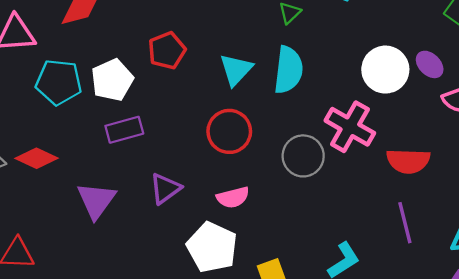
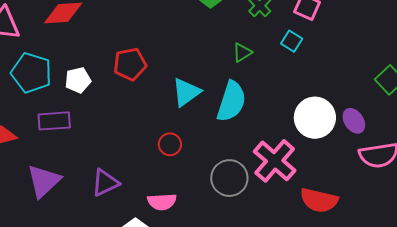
white pentagon: (112, 80) -> (78, 80), size x0.7
purple rectangle: (124, 130) -> (54, 121), moved
red circle: (229, 131) -> (170, 144), size x0.6

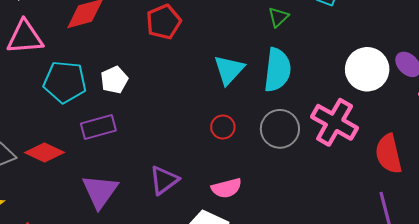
red pentagon: (130, 64) -> (164, 22), moved
gray circle: (229, 178) -> (280, 129), moved
red semicircle: (319, 200) -> (389, 154), turned 75

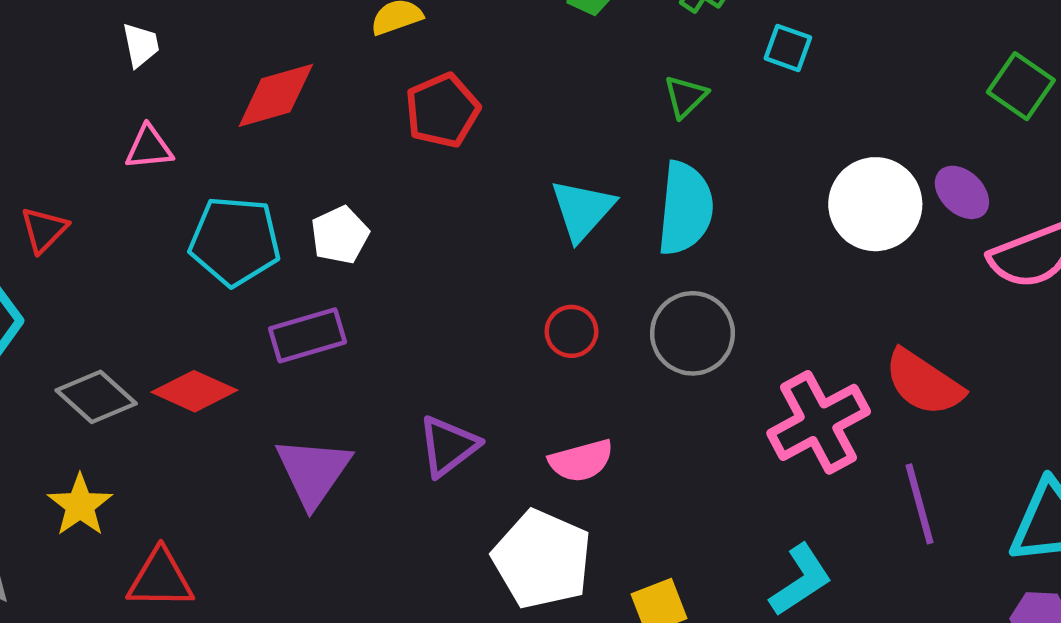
pink triangle: (25, 37) -> (149, 148), size x0.6
pink cross: (335, 122) -> (819, 422), moved, turned 33
red semicircle: (389, 154) -> (924, 383), turned -42

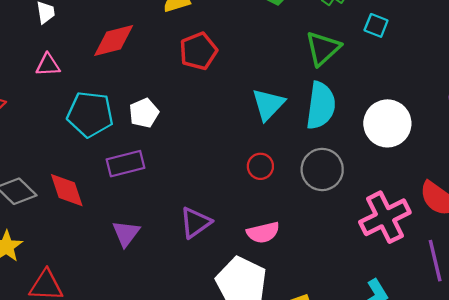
green triangle: (686, 96) -> (323, 48), size x1.6
white circle: (875, 204) -> (387, 123), moved
red diamond: (194, 391) -> (67, 190), turned 45
purple triangle: (313, 472) -> (126, 233), size x0.7

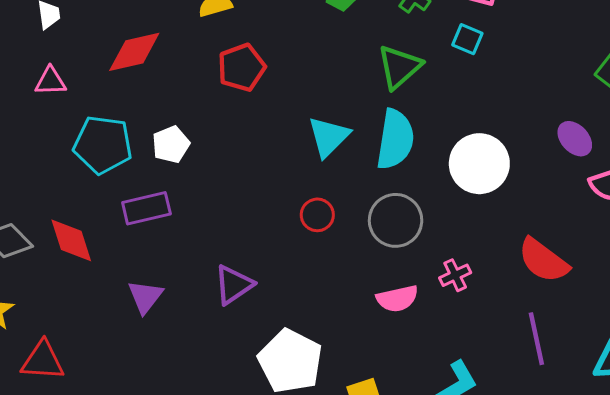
pink cross: (385, 217) -> (455, 275), moved, size x0.5
pink semicircle: (263, 233) -> (397, 299), moved

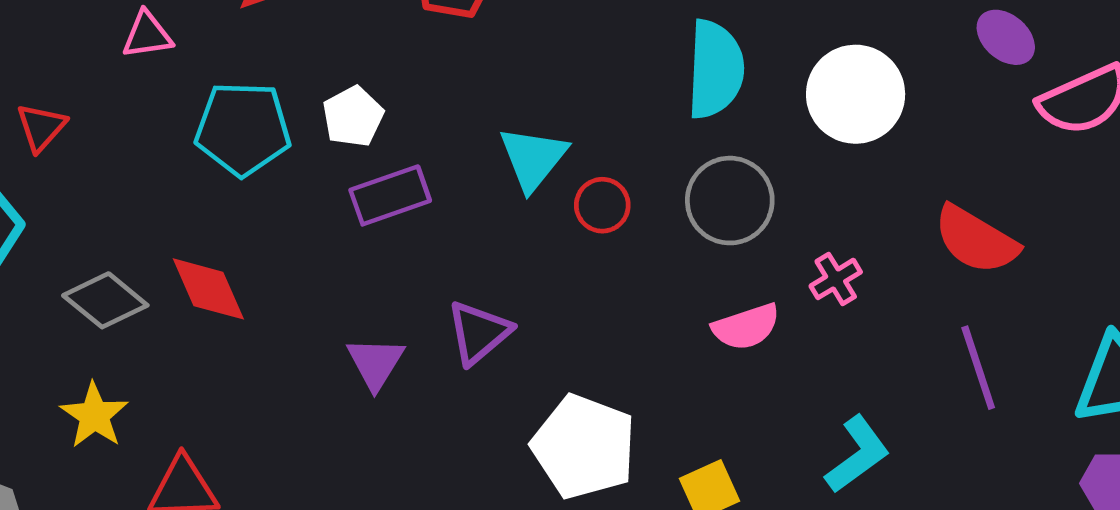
cyan triangle: (329, 137) -> (533, 158), moved
purple rectangle: (146, 208) -> (390, 195), moved
purple triangle: (145, 297) -> (375, 363), moved

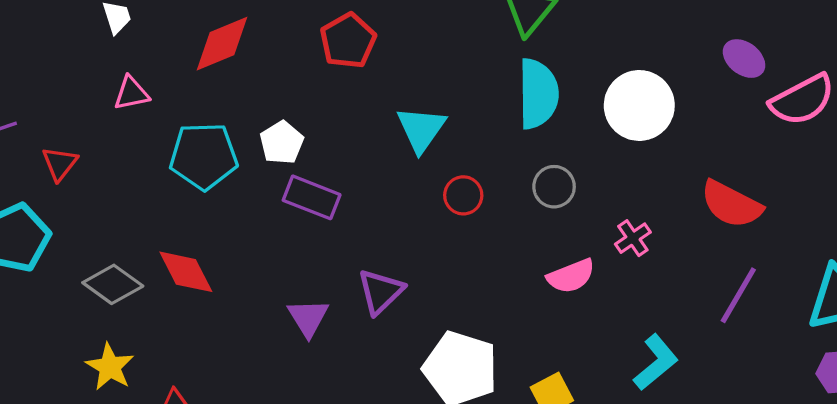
cyan triangle: (533, 158) -> (421, 129), moved
purple rectangle: (390, 195) -> (312, 197), turned 44
gray circle: (730, 201) -> (554, 187), size x0.7
purple line: (978, 368) -> (738, 295), turned 52

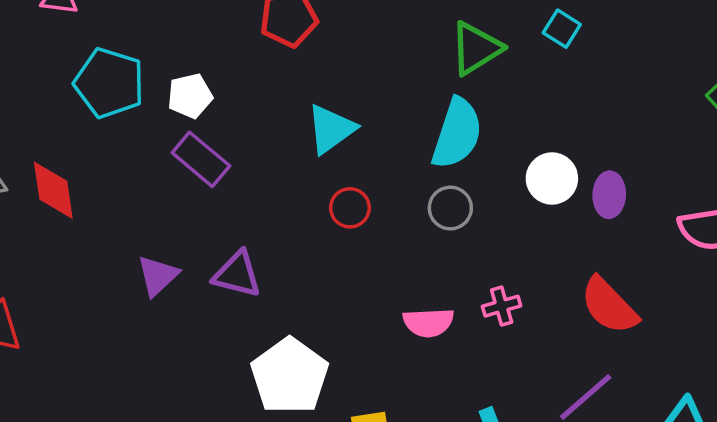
purple ellipse: (744, 59) -> (609, 195), moved, turned 36
white circle: (639, 105) -> (552, 179), size x0.7
gray circle: (554, 187) -> (450, 208), moved
purple triangle: (381, 292) -> (237, 274), turned 39

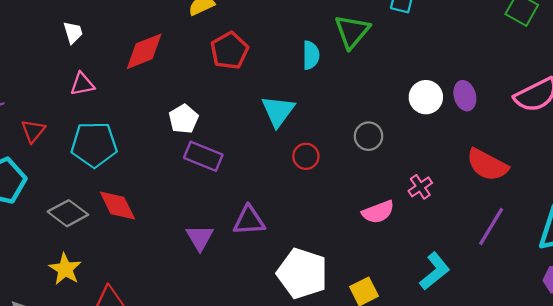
cyan pentagon: (109, 83) -> (94, 145), moved
cyan semicircle: (457, 133) -> (311, 55), moved, size x0.6

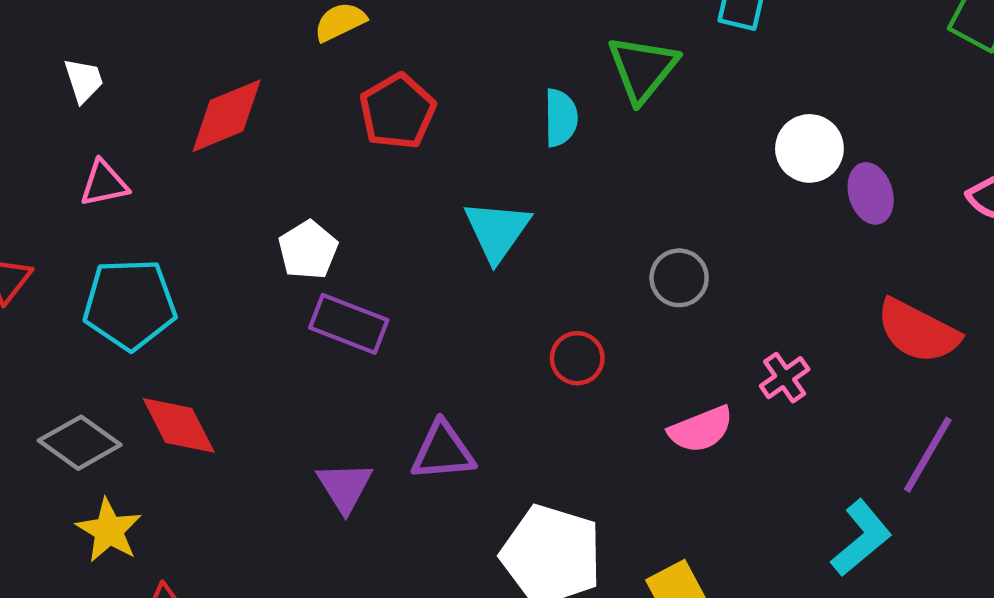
white circle: (426, 97) -> (809, 148), moved
red circle: (306, 156) -> (577, 358), moved
yellow star: (65, 269) -> (109, 530), moved
cyan L-shape: (435, 271) -> (861, 538), moved

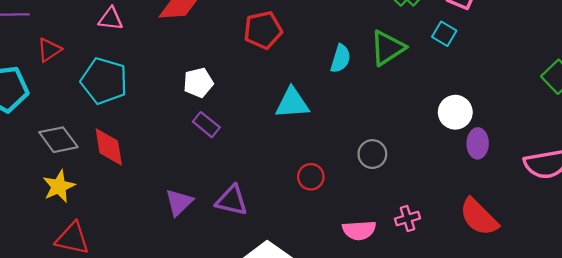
cyan triangle: (497, 231) -> (292, 103), turned 33
purple rectangle: (349, 324) -> (206, 125), size x0.7

